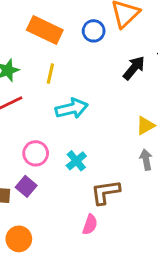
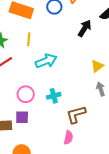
cyan cross: (76, 161) -> (54, 96), turned 32
purple square: (26, 186) -> (22, 117), turned -32

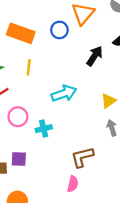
cyan arrow: (46, 61) -> (64, 93), moved
pink circle: (26, 94) -> (18, 117), moved
cyan cross: (54, 96) -> (44, 129), moved

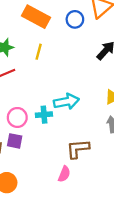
cyan arrow: (64, 93) -> (66, 102), moved
pink circle: (18, 117) -> (17, 117), moved

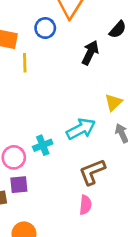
yellow line: (39, 52) -> (25, 63), moved
cyan arrow: (66, 102) -> (81, 129), moved

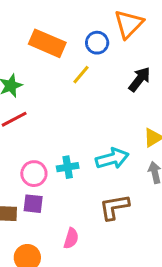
yellow line: (25, 63) -> (81, 75), moved, turned 30
pink semicircle: (85, 205) -> (71, 238), moved

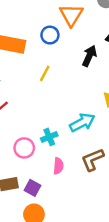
yellow line: (81, 75) -> (45, 73), moved
purple square: (33, 204) -> (33, 188), moved, turned 35
pink semicircle: (71, 238) -> (58, 166), moved

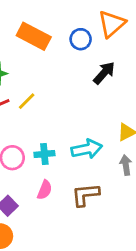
black arrow: (89, 56) -> (104, 73), moved
yellow line: (45, 73) -> (27, 101), moved

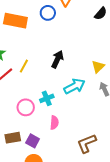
black arrow: (104, 73) -> (57, 59), moved
brown L-shape: (85, 195) -> (87, 143), moved

